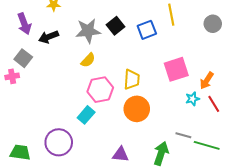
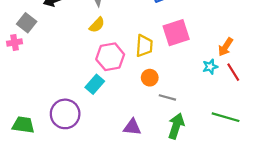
pink square: (176, 69) -> (176, 33), moved
orange circle: (137, 109) -> (150, 78), size x0.6
gray line: (183, 135) -> (167, 97), moved

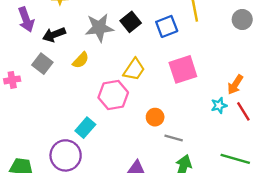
gray square: (27, 23) -> (42, 64), moved
yellow semicircle: (97, 25) -> (81, 60), moved
yellow trapezoid: (144, 46) -> (134, 69), moved, turned 30
cyan rectangle: (95, 84) -> (85, 128), moved

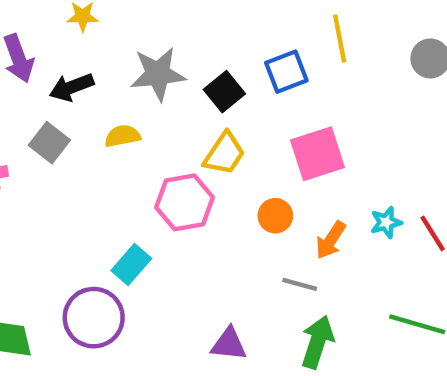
black square: (131, 22) -> (224, 92), moved
yellow semicircle: (81, 60) -> (122, 136), turned -144
orange arrow: (235, 85) -> (331, 240), moved
orange circle: (155, 117) -> (275, 216), moved

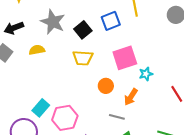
gray star: (158, 74) -> (53, 22), turned 30
yellow trapezoid: (224, 154) -> (83, 58), turned 60
pink hexagon: (185, 202) -> (65, 118), moved
cyan star: (386, 222) -> (146, 74), moved

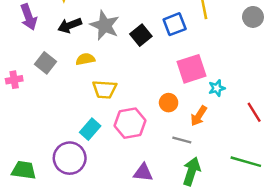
black arrow: (14, 28) -> (70, 25), moved
yellow trapezoid: (83, 58) -> (105, 89), moved
pink hexagon: (65, 118) -> (130, 123), moved

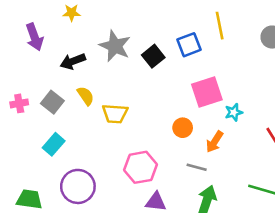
black arrow: (70, 25) -> (73, 61), moved
yellow semicircle: (85, 59) -> (86, 96), moved, turned 66
gray square: (46, 63) -> (52, 102), moved
pink hexagon: (130, 123) -> (140, 167), moved
cyan rectangle: (90, 129) -> (54, 144), moved

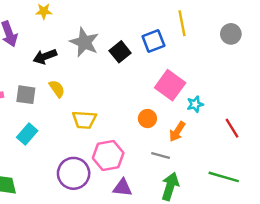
pink square: (207, 92) -> (170, 85), turned -36
gray square: (52, 102) -> (26, 95), turned -30
yellow trapezoid: (115, 114) -> (84, 120), moved
purple circle: (78, 186) -> (74, 173), moved

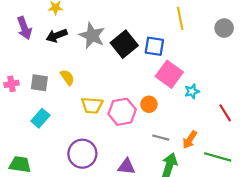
blue square: (153, 41) -> (154, 46), moved, turned 30
black square: (120, 52) -> (124, 44), size x1.4
black arrow: (45, 57) -> (57, 36), moved
orange arrow: (177, 132) -> (190, 140), moved
pink hexagon: (108, 155) -> (122, 112), moved

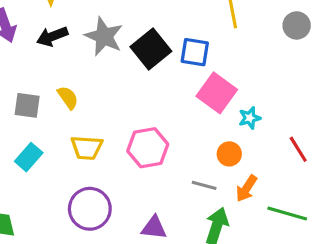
orange circle: (149, 104) -> (229, 154), moved
yellow trapezoid: (92, 105) -> (87, 148), moved

